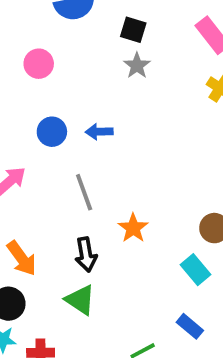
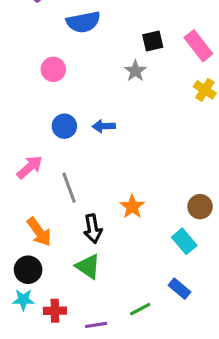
black square: (133, 30) -> (153, 41), moved, turned -30
gray line: (84, 192) -> (69, 188), moved

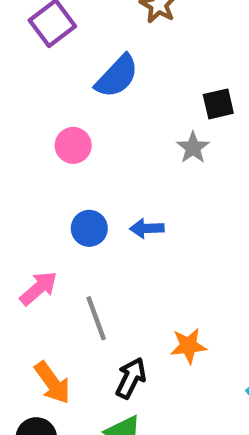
blue semicircle: (83, 22) -> (117, 76), turned -36
orange star: (132, 207) -> (188, 346), turned 30
black arrow: (93, 229) -> (131, 378), turned -144

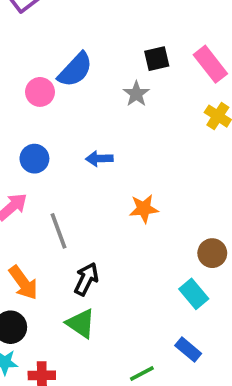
blue semicircle: (117, 76) -> (75, 70), moved
blue circle: (89, 228) -> (34, 159), moved
orange star: (188, 346) -> (144, 209), moved

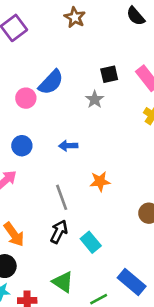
gray line: (59, 231) -> (62, 197), moved
cyan rectangle: (194, 294) -> (91, 242), moved
green triangle: (81, 323) -> (63, 282), moved
blue rectangle: (188, 349) -> (132, 282), size x1.5

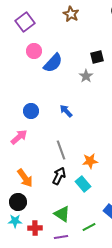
pink circle: (26, 98) -> (34, 51), moved
blue arrow: (68, 146) -> (66, 111), turned 48
orange star: (100, 181) -> (90, 161), moved

